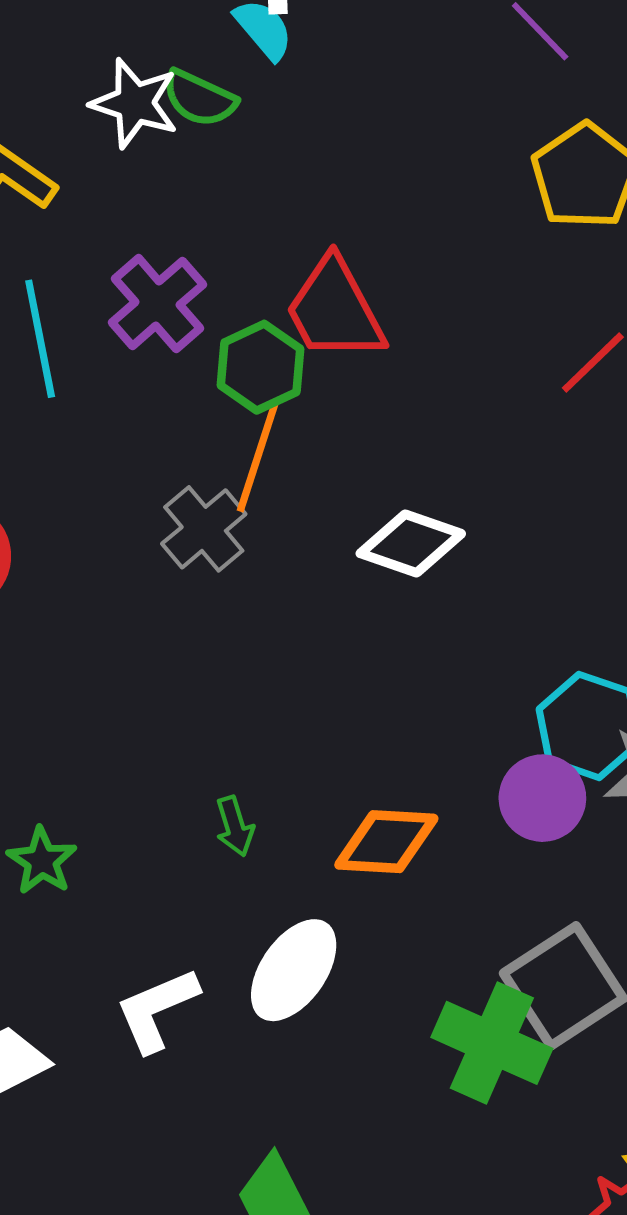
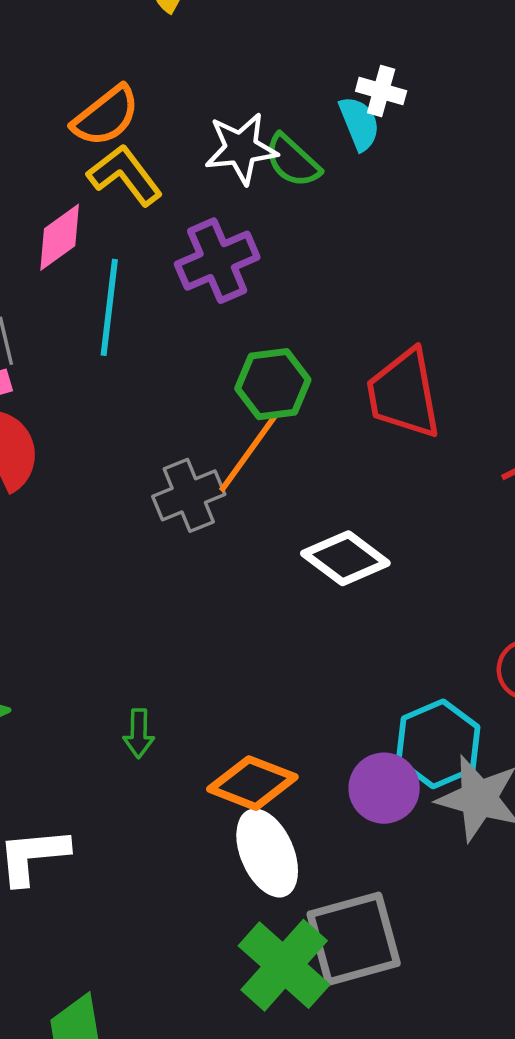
white star: (135, 103) -> (241, 148), turned 30
purple cross: (157, 303) -> (217, 261), moved
red trapezoid: (335, 310) -> (404, 394), moved
white ellipse: (294, 970) -> (267, 853), moved, turned -76

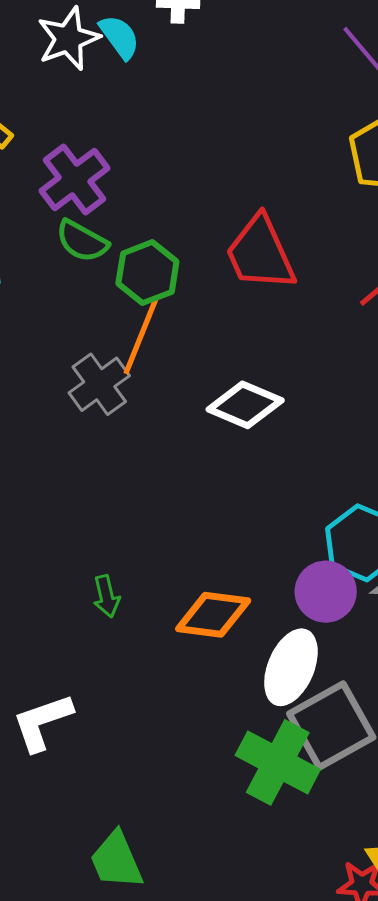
cyan semicircle: (359, 123) -> (119, 37), moved
white star: (241, 148) -> (68, 39), moved
green semicircle: (292, 161) -> (82, 241), moved
white ellipse: (267, 853) -> (291, 667), moved, turned 60

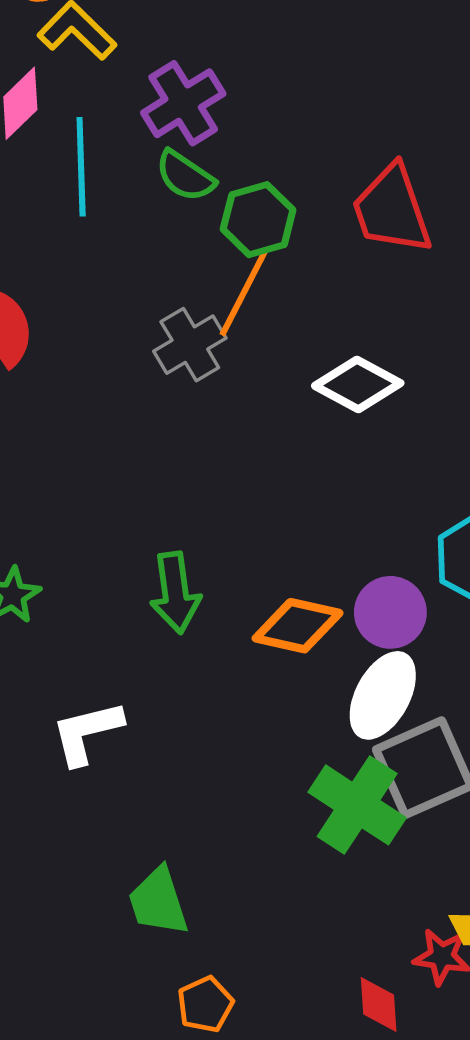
purple circle: (326, 592) -> (390, 612), moved
green arrow: (106, 596) -> (175, 593), size x1.6

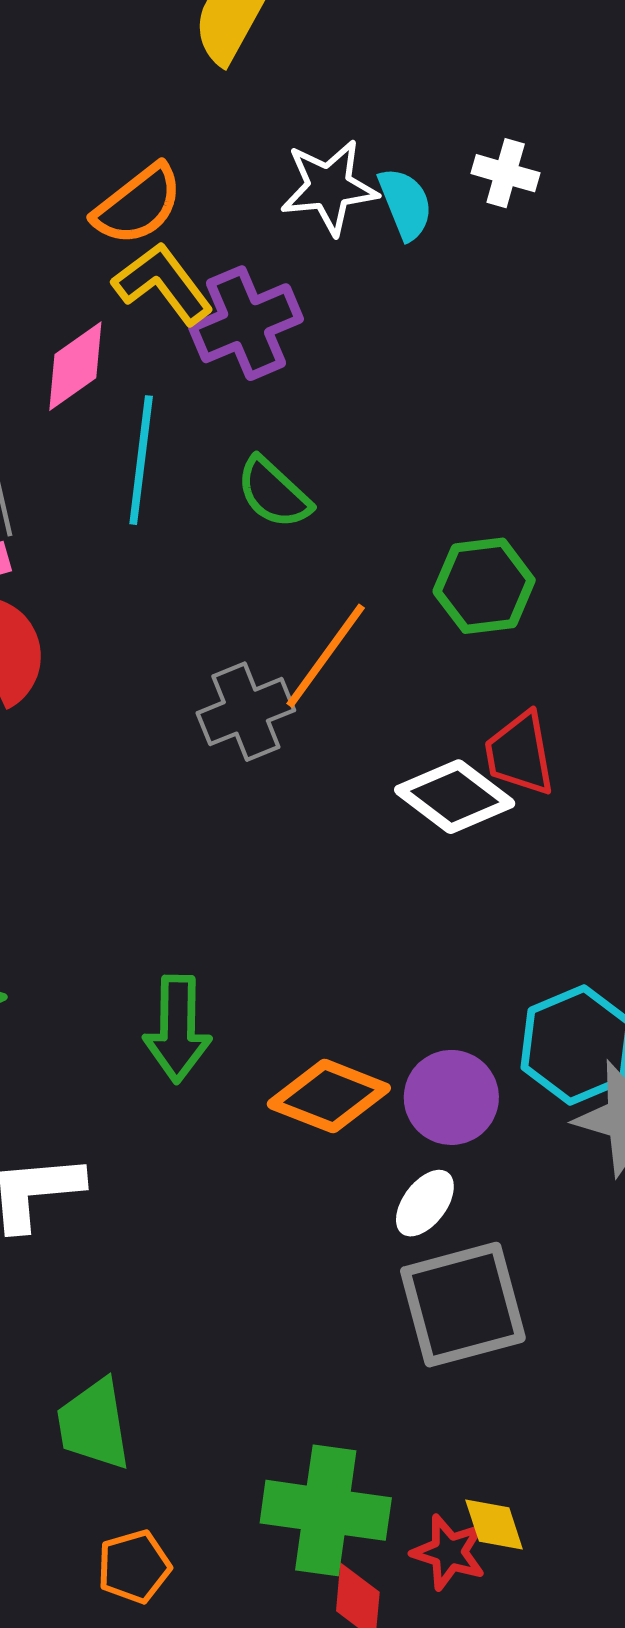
purple cross: (183, 103) -> (246, 323), moved
red trapezoid: (392, 209) -> (520, 754), moved, size x0.7
green hexagon: (258, 220) -> (484, 586), moved
white ellipse: (383, 695) -> (425, 1203), size x0.6
green cross: (357, 805) -> (326, 1510), moved, turned -34

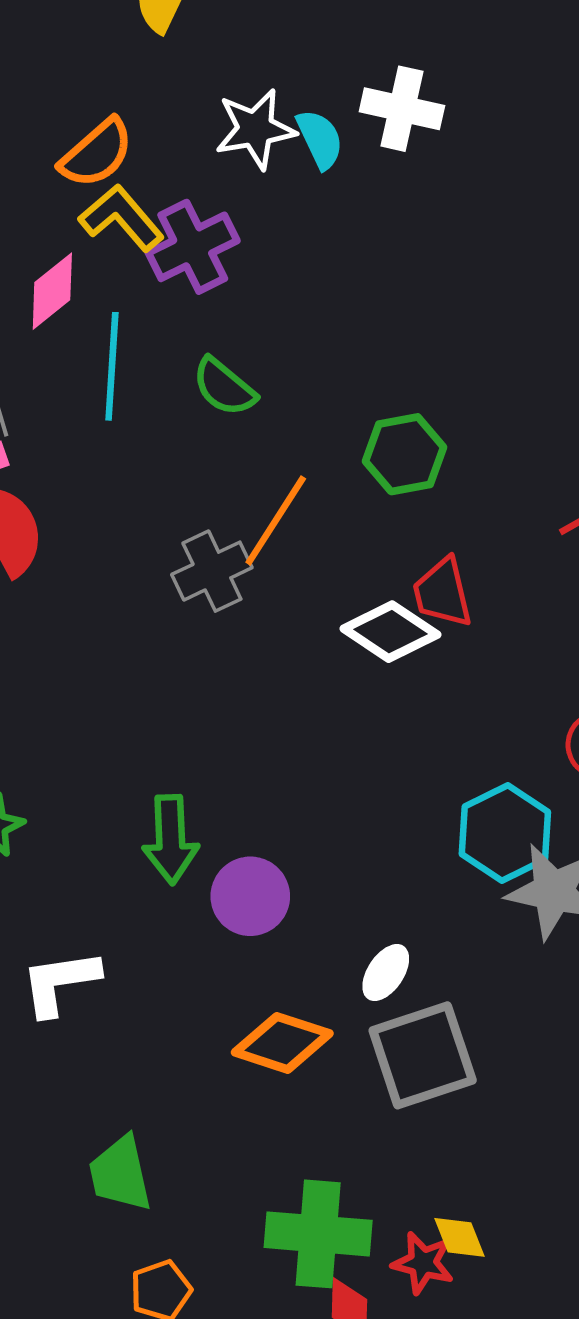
white cross: (506, 173) -> (402, 109), size x1.5
orange diamond: (329, 1096) -> (282, 1043), moved
purple circle: (451, 1097) -> (250, 896), moved

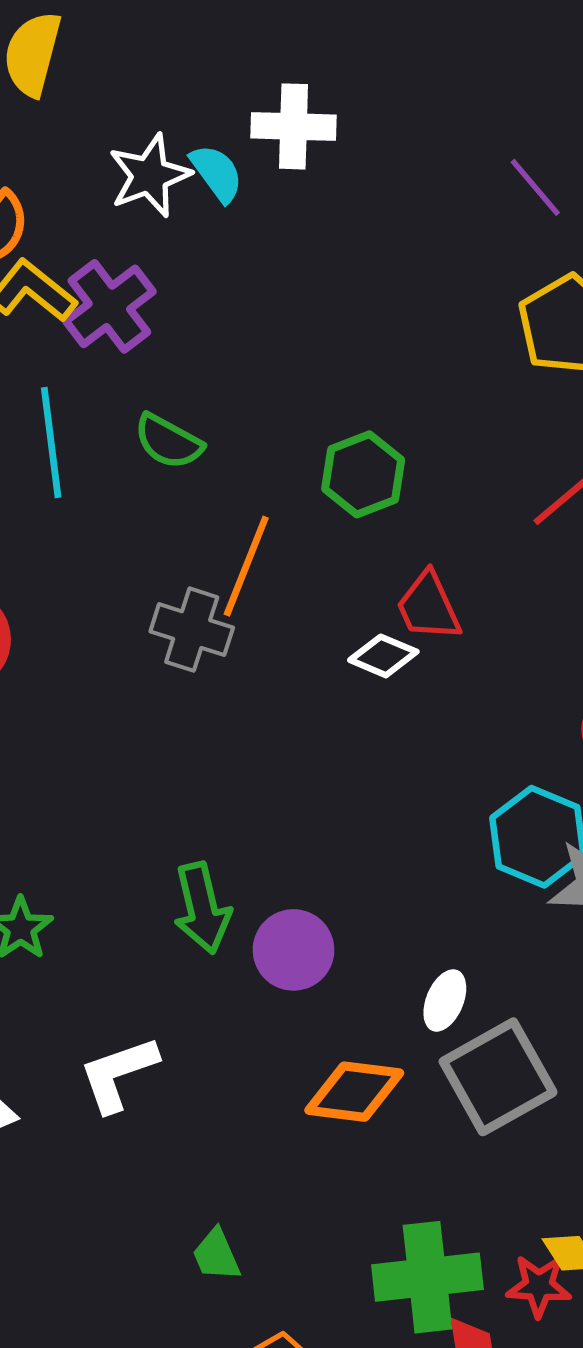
gray cross: (212, 571) -> (192, 630), turned -36
white diamond: (390, 632) -> (383, 656), size x0.7
green trapezoid: (120, 1174) -> (216, 1255), size x0.7

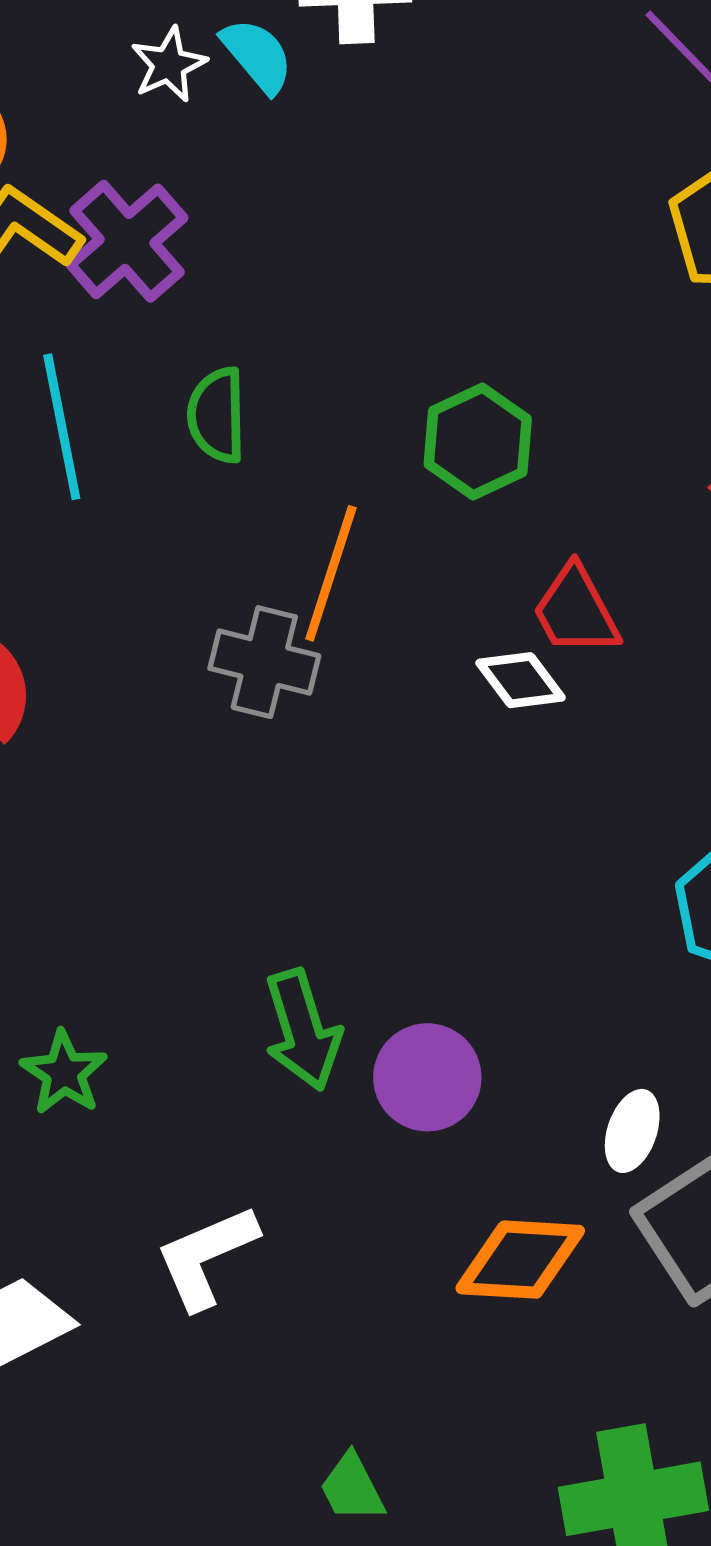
white star: (150, 176) -> (169, 65), size x0.7
green semicircle: (168, 442) -> (217, 415), turned 64
white diamond: (383, 656) -> (520, 680), turned 34

